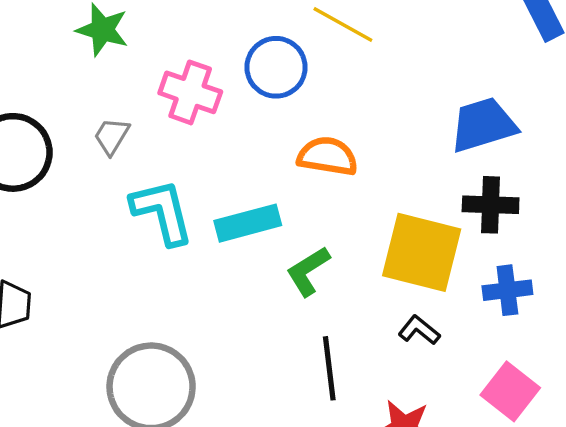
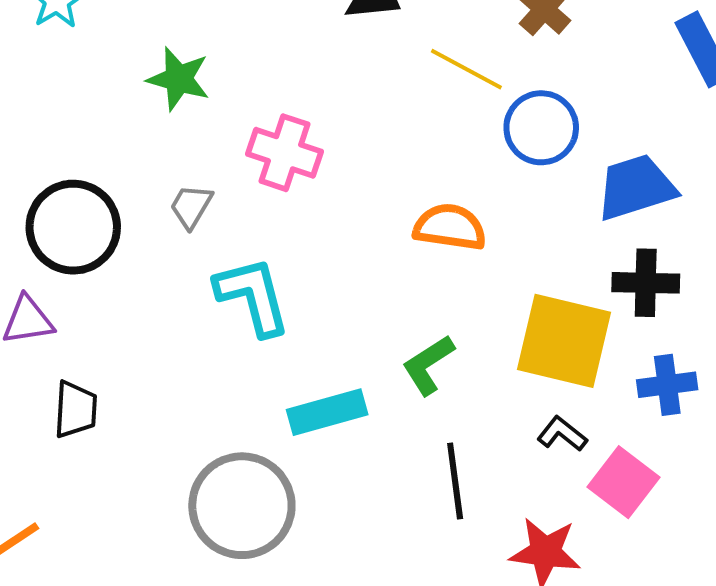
blue circle: (276, 67) -> (541, 128), moved
cyan rectangle: (248, 223) -> (327, 412), moved
pink square: (510, 391) -> (623, 482), moved

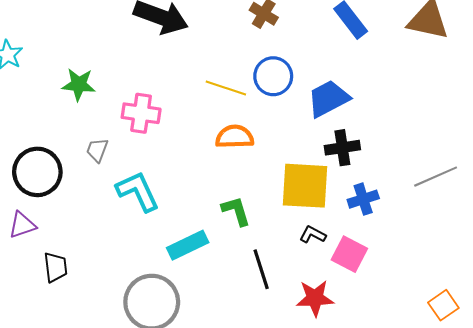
yellow line: (466, 69) -> (226, 88), moved
green L-shape: (428, 365) -> (236, 211), turned 116

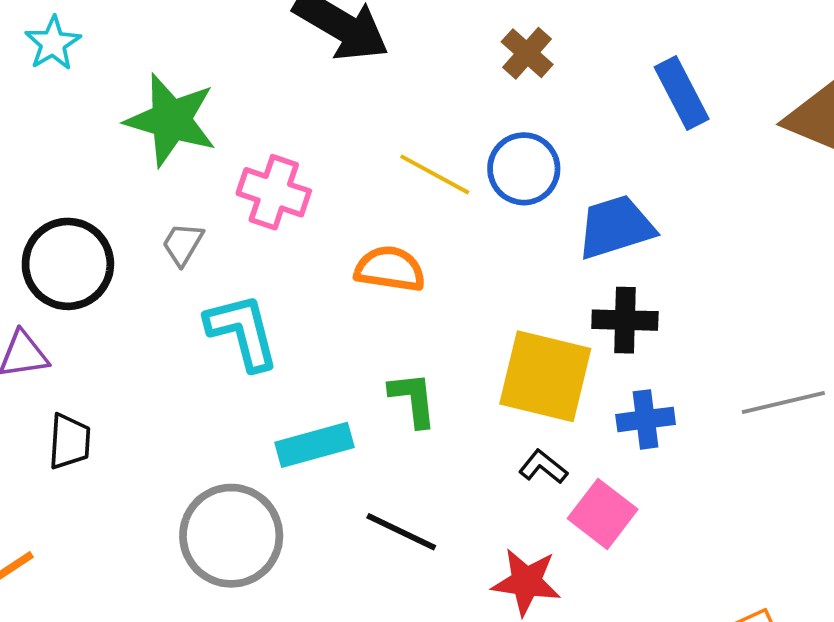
green star: (79, 84) -> (171, 120), size x1.5
orange semicircle: (235, 137) -> (390, 269), moved
black line: (261, 269) -> (401, 532), moved, turned -57

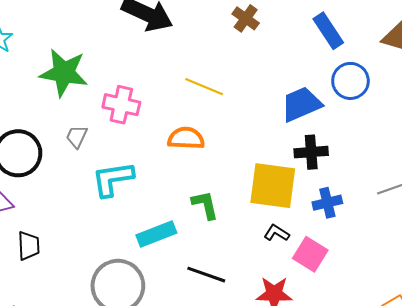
blue circle: (524, 169) -> (350, 81), moved
cyan L-shape: (242, 332) -> (113, 179), turned -78

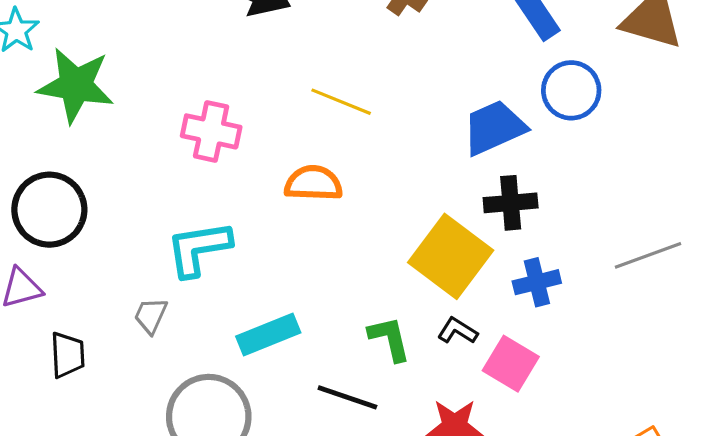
green star: (64, 73) -> (76, 85), moved
gray trapezoid: (77, 137) -> (151, 316), moved
yellow square: (273, 186) -> (451, 256), turned 30
green L-shape: (205, 205) -> (390, 339), moved

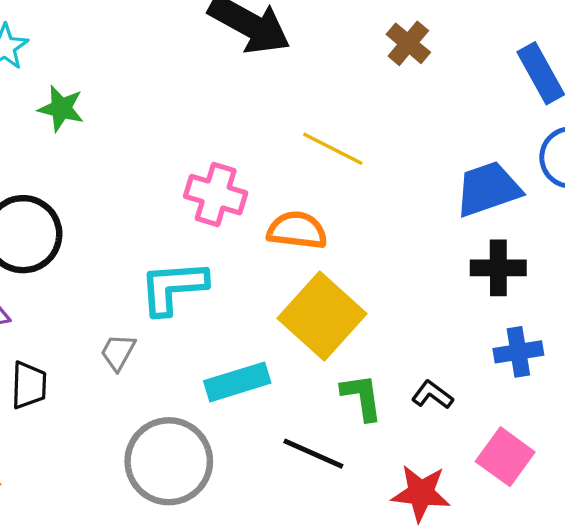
green star: (76, 85) -> (61, 108), size x0.6
pink cross: (211, 131) -> (216, 195), moved
yellow square: (451, 256) -> (322, 316), moved
pink square: (511, 364) -> (505, 457), moved

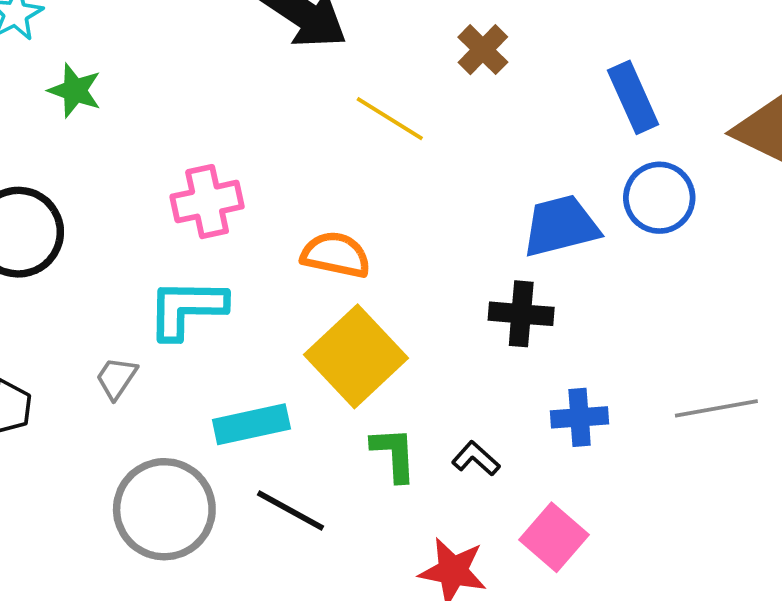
yellow line: (333, 149) -> (390, 119), moved
pink cross: (216, 195) -> (207, 202), moved, turned -34
black cross: (498, 268) -> (521, 314), moved
black line: (313, 454) -> (291, 511), moved

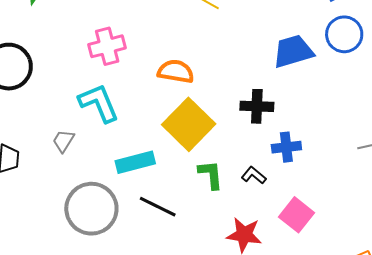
cyan L-shape: (187, 309) -> (99, 103), turned 69
black cross: (521, 314) -> (257, 106), moved
blue cross: (580, 417) -> (286, 147), moved

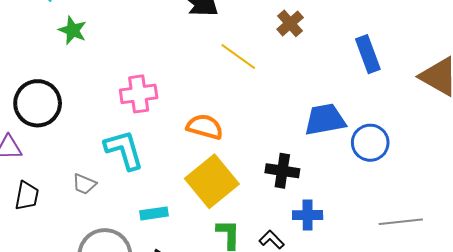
blue circle: (344, 34) -> (370, 143), moved
gray trapezoid: (63, 141) -> (84, 184), turned -105
cyan rectangle: (135, 162) -> (154, 213), size x0.7

